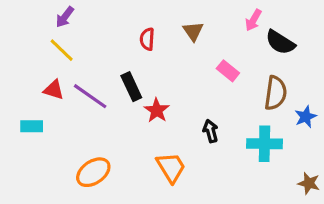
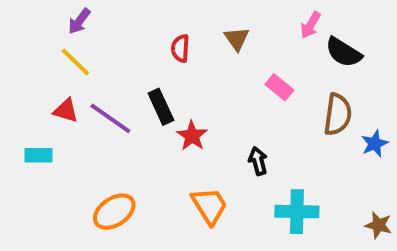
cyan cross: (264, 144) -> (297, 212), moved

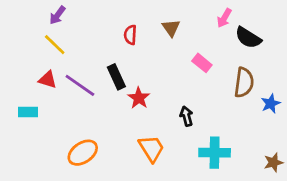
brown star: (379, 225) -> (273, 162), turned -30

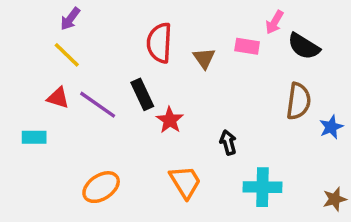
brown triangle: (171, 28) -> (204, 58), moved
red semicircle: (130, 35) -> (159, 43), size x1.6
pink rectangle: (202, 63) -> (247, 46), moved, turned -30

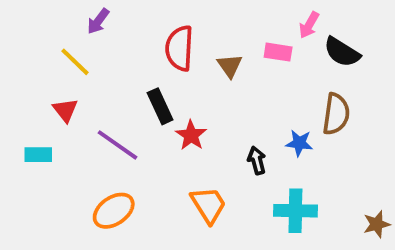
purple arrow: (70, 19) -> (98, 21), moved
red triangle: (58, 98) -> (65, 110), turned 35
purple line: (98, 105) -> (118, 145), moved
blue star: (331, 127) -> (299, 143), moved, turned 30

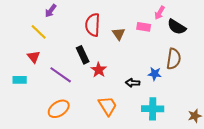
black arrow: (257, 160) -> (133, 83), turned -72

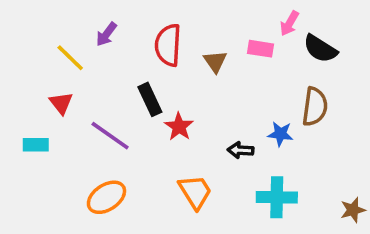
purple arrow: (51, 11) -> (106, 34), moved

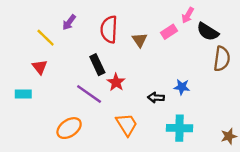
pink rectangle: (260, 49) -> (169, 32), turned -42
brown semicircle: (315, 107) -> (222, 59), moved
purple line: (110, 136) -> (89, 94), moved

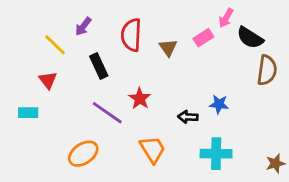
black rectangle: (97, 65) -> (99, 66), moved

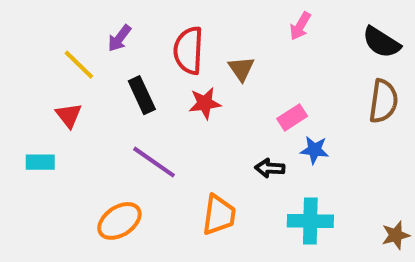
pink arrow: (226, 18) -> (300, 26), moved
pink rectangle: (203, 38) -> (292, 117), moved
black semicircle: (250, 38) -> (381, 42), moved
red star: (140, 99) -> (205, 103), moved, turned 30
orange trapezoid: (152, 149) -> (219, 215), turned 40

